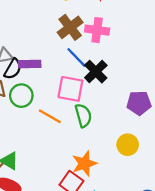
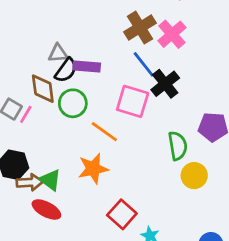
pink cross: (97, 30) -> (172, 34), turned 35
green semicircle: (83, 115) -> (178, 146), moved
orange star: (84, 164) -> (93, 169), moved

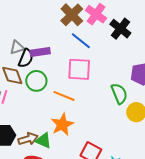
black cross: (165, 84) -> (120, 29), moved
green triangle: (50, 180) -> (43, 141), moved
brown arrow: (30, 182) -> (28, 139), moved

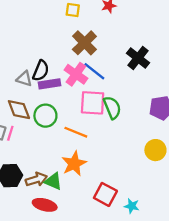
pink cross: (96, 14) -> (76, 74), moved
gray triangle: (17, 47) -> (24, 79), turned 35
black semicircle: (26, 58) -> (41, 71), moved
green semicircle: (119, 94) -> (112, 108), moved

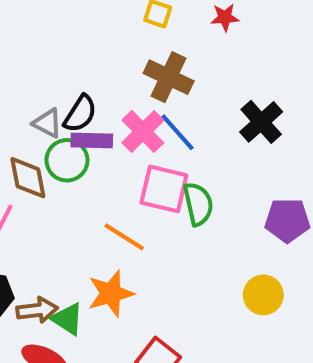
brown cross: (84, 43) -> (169, 77), turned -30
green circle: (45, 116) -> (67, 160), moved

